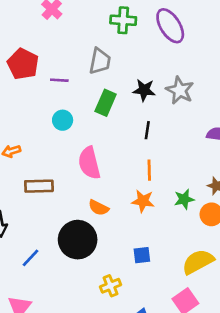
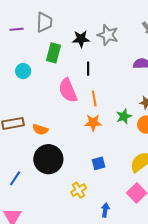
purple line: (59, 80) -> (17, 29), moved
pink semicircle: (89, 163) -> (68, 90), moved
orange semicircle: (99, 208) -> (40, 129), moved

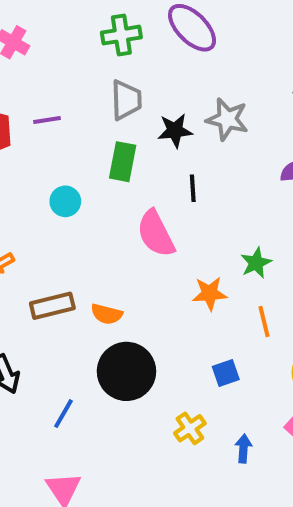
gray trapezoid: (44, 22) -> (126, 100), moved
orange line: (94, 98) -> (264, 322), moved
green star: (124, 116) -> (256, 263), moved
blue arrow: (105, 210) -> (243, 449), moved

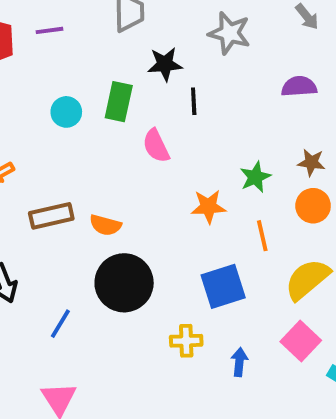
black star: (175, 131) -> (165, 64), moved
green rectangle: (123, 162) -> (119, 102), moved
pink semicircle: (156, 234) -> (156, 146), size x0.7
blue square: (226, 373) -> (223, 286), size x1.6
yellow cross: (190, 428) -> (186, 341), turned 32

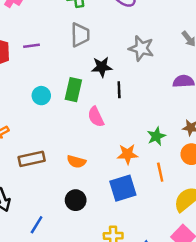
orange semicircle: (105, 225) -> (76, 162), moved
black circle: (124, 283) -> (76, 200), size x0.6
blue square: (223, 286) -> (123, 188), moved

